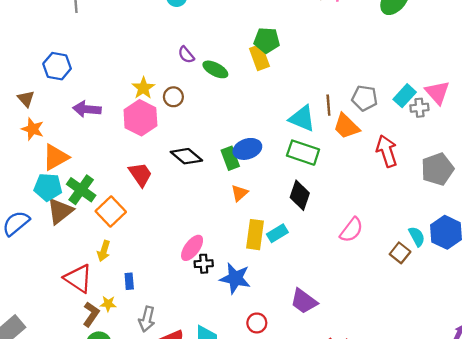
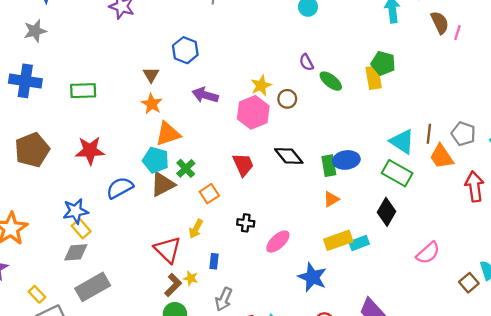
green cross: (81, 190) -> (186, 168), size x0.7
orange square: (111, 212) -> (209, 194), size x0.7
yellow rectangle: (255, 235) -> (338, 240), turned 52
black cross: (204, 264) -> (246, 223), moved

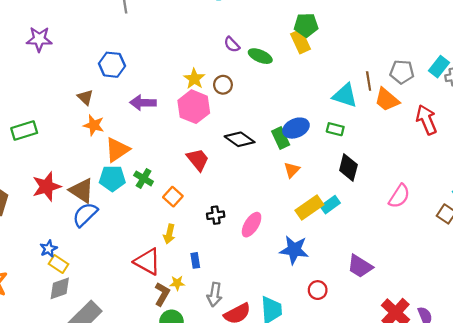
green rectangle: (397, 173) -> (335, 129), moved, size x0.6
brown triangle: (163, 184) -> (82, 190), moved, turned -44
blue star: (76, 211) -> (49, 249), size x0.7

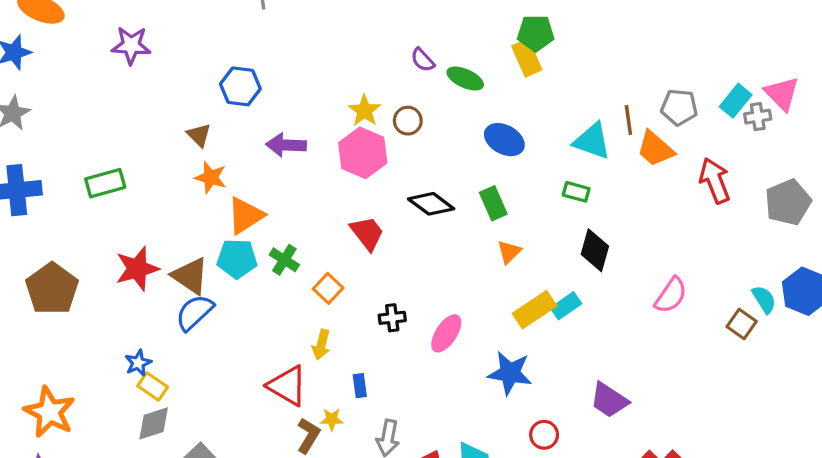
blue ellipse: (296, 128) -> (504, 140), moved, turned 50

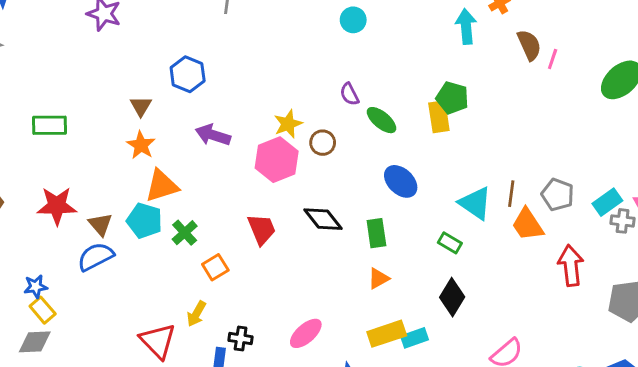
brown triangle: (190, 276) -> (100, 224), size x0.7
black cross: (392, 318) -> (241, 339), moved

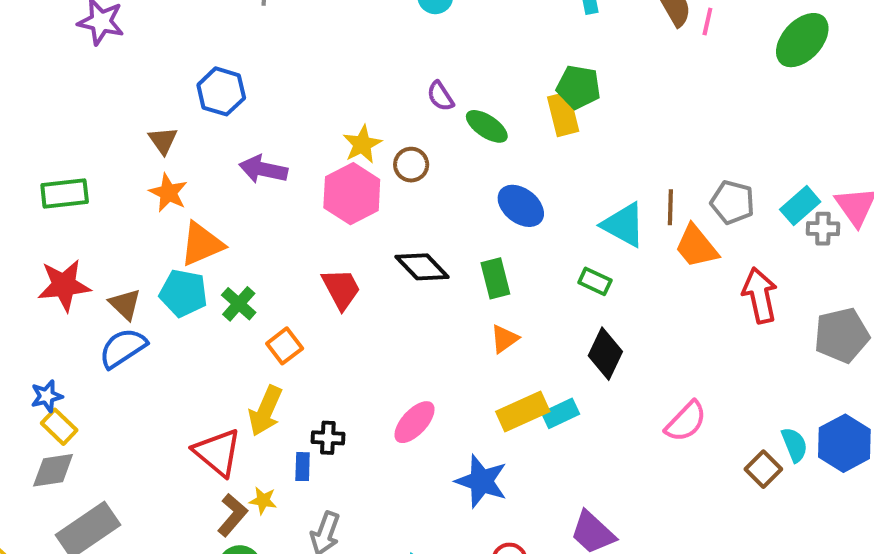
green rectangle: (50, 125) -> (65, 194), moved
yellow arrow: (196, 314) -> (265, 411), size x1.4

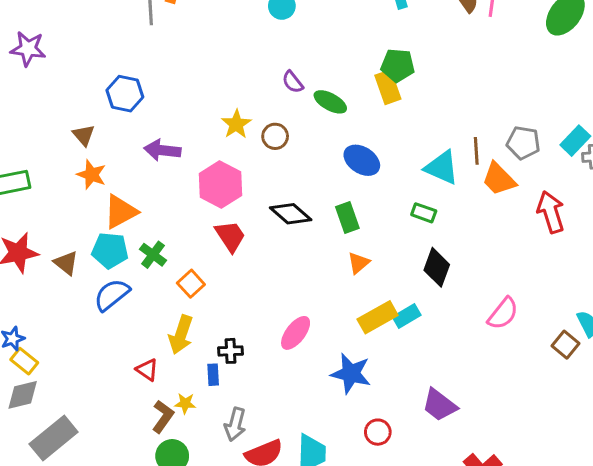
pink hexagon: (352, 194) -> (220, 185), moved
blue semicircle: (123, 348) -> (112, 295), moved
red triangle: (217, 452) -> (147, 370), size x0.6

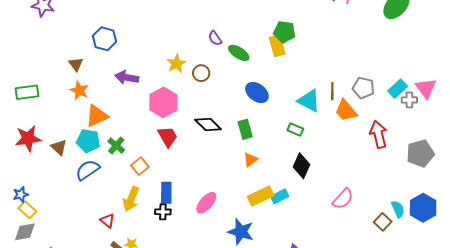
blue rectangle: (213, 375) -> (166, 193), moved, size x1.5

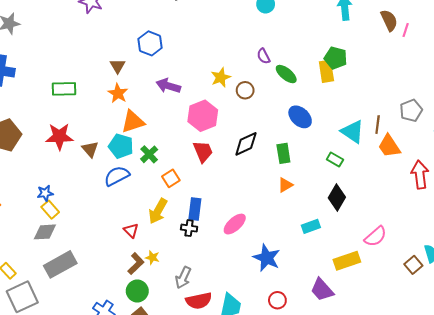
gray pentagon: (363, 88) -> (411, 110), moved, turned 30
black diamond: (208, 124) -> (246, 144), turned -76
yellow rectangle: (261, 196) -> (347, 261), moved

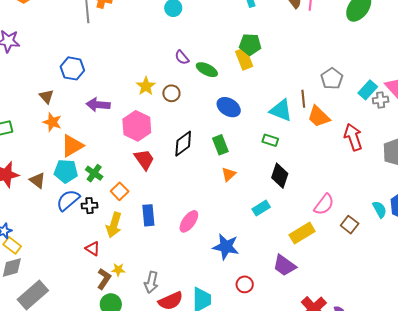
black cross: (189, 228) -> (89, 206), moved
brown square: (413, 265) -> (350, 225), moved

